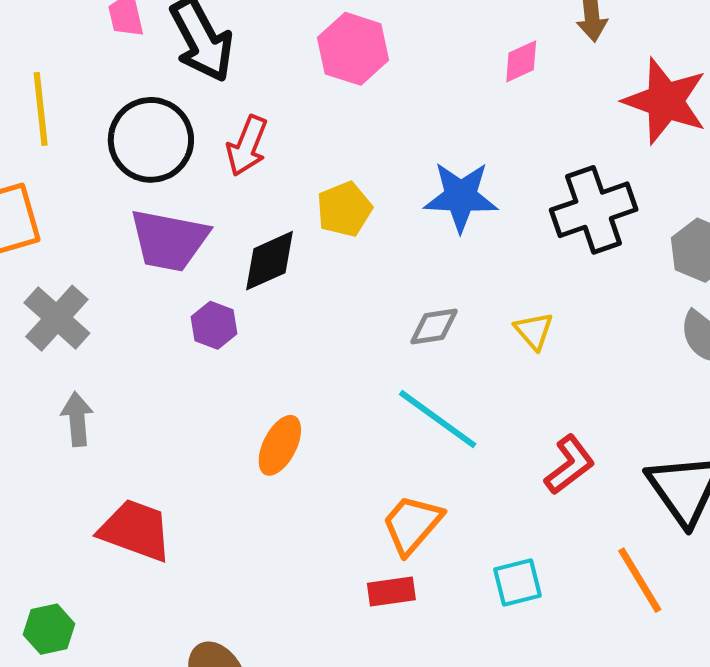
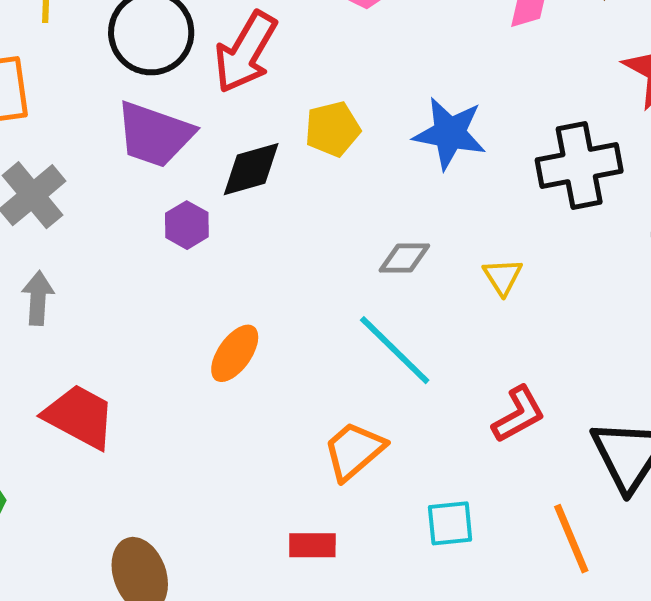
red arrow: (247, 146) -> (245, 52), size x1.4
red rectangle: (391, 592) -> (312, 545), moved

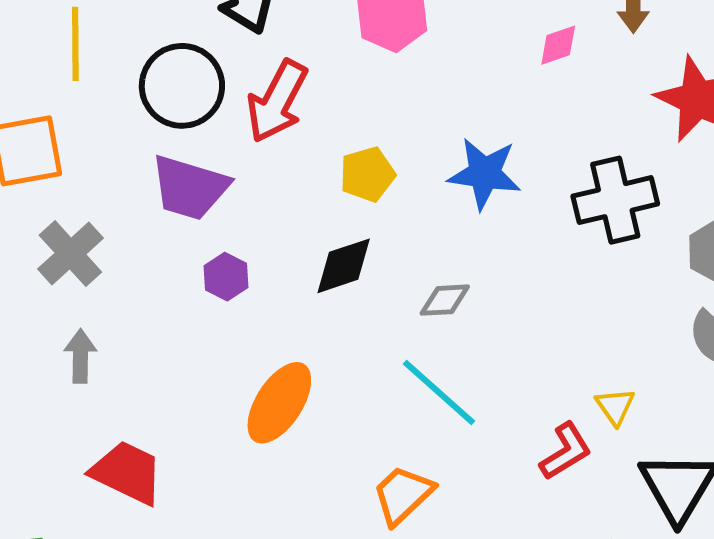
black diamond: (251, 169) -> (344, 266), moved
yellow triangle: (503, 277) -> (615, 406), moved
orange ellipse: (235, 353) -> (279, 403), size x1.4

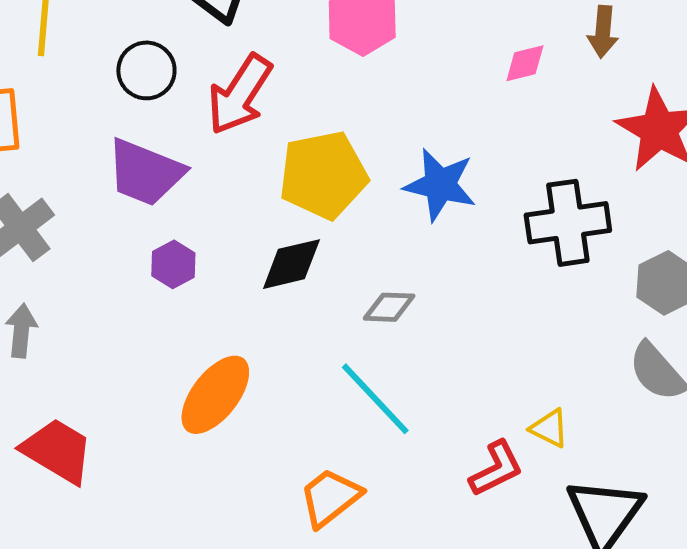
black circle: (182, 86) -> (146, 70), size x0.7
yellow pentagon: (367, 174) -> (323, 175), size x1.6
yellow triangle: (615, 406) -> (549, 428), turned -33

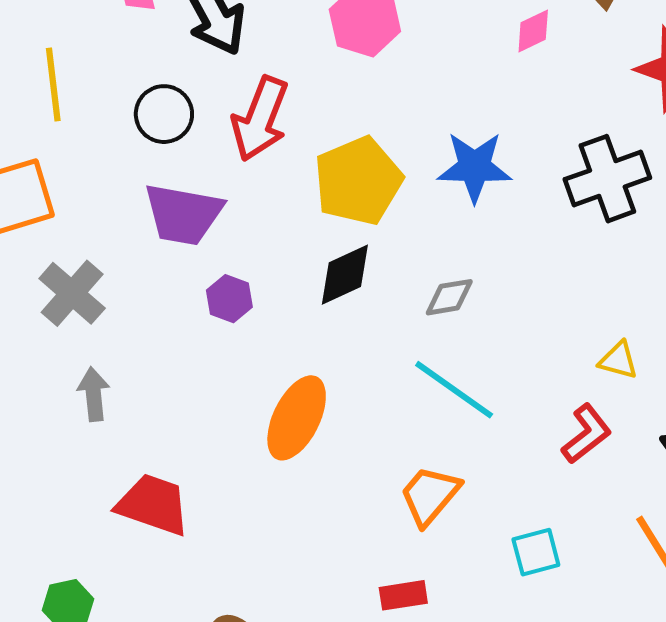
yellow triangle: (549, 428) -> (618, 360), moved

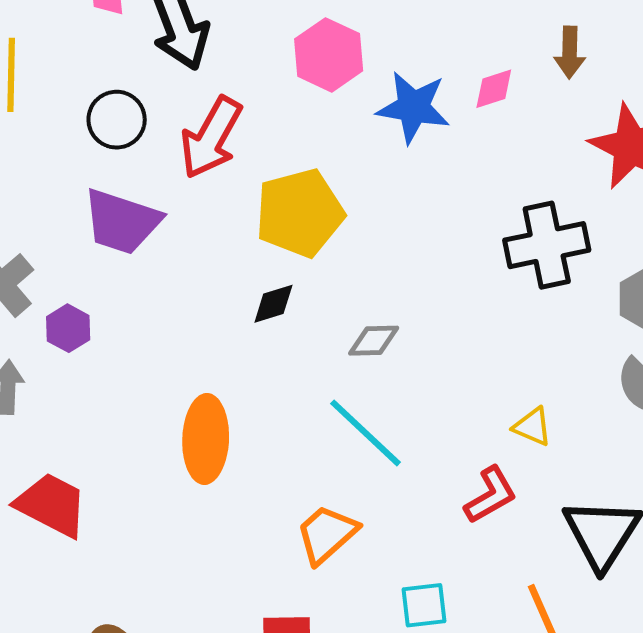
blue star: (474, 167) -> (413, 107), moved
black diamond: (345, 275) -> (273, 304), size x0.7
purple hexagon: (229, 299) -> (68, 328), moved
orange ellipse: (297, 418) -> (206, 439), turned -32

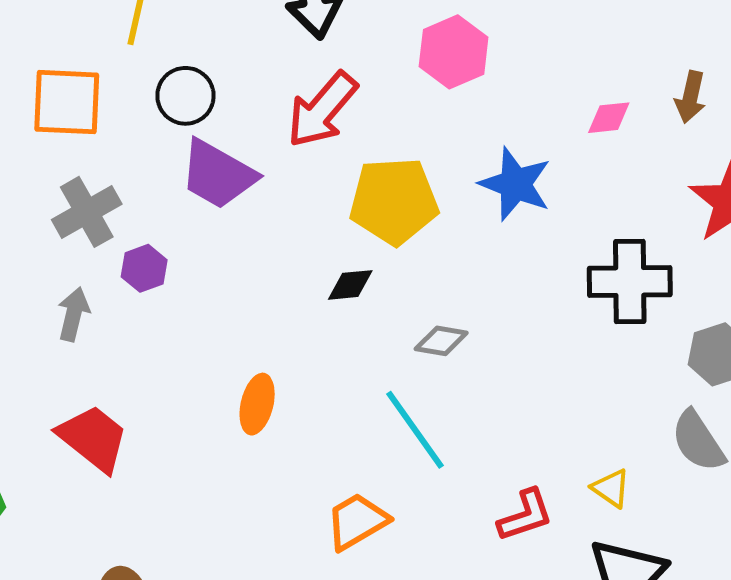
blue star: (413, 107) -> (515, 184), moved
black circle: (117, 120) -> (185, 96), moved
yellow triangle: (532, 427) -> (611, 488), moved
orange ellipse: (206, 439) -> (257, 404), size x0.7

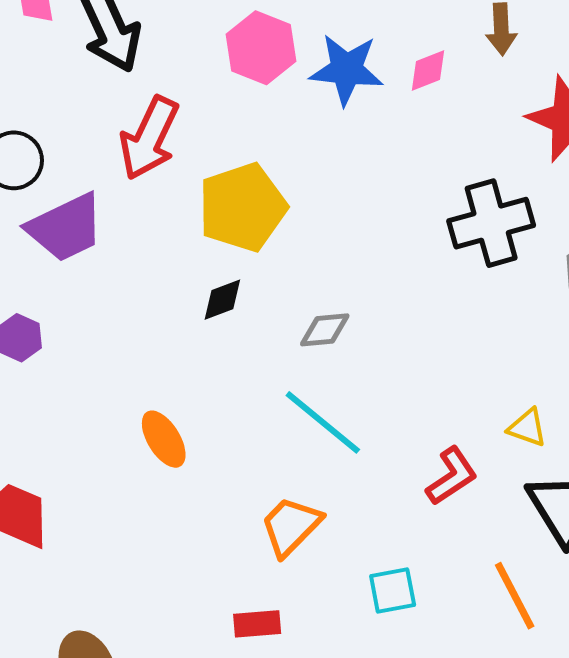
purple trapezoid: (218, 174) -> (66, 228), turned -40
blue star: (515, 184) -> (346, 69), moved
orange ellipse: (257, 404) -> (164, 439), turned -30

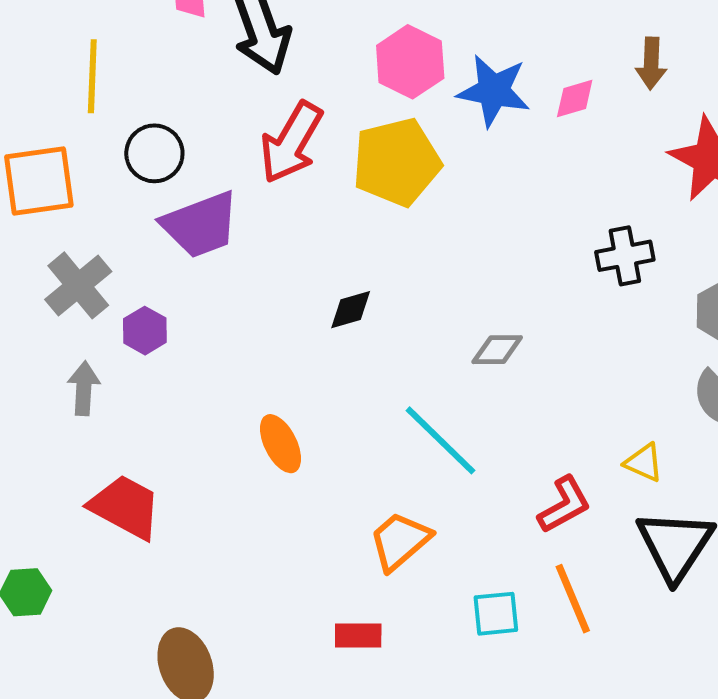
yellow pentagon: (242, 207) -> (397, 162), moved
black cross: (491, 223) -> (625, 256), size x0.7
gray diamond: (325, 330) -> (497, 350), moved
orange line: (515, 596) -> (573, 599), moved

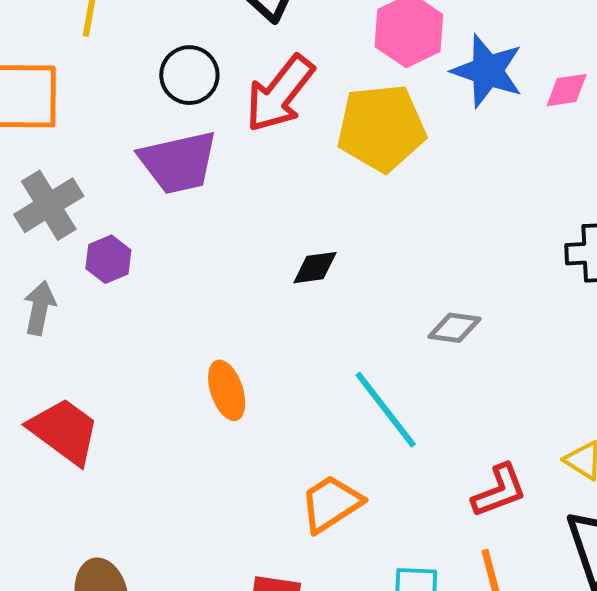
black circle: (154, 153) -> (189, 75), moved

